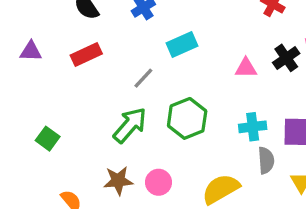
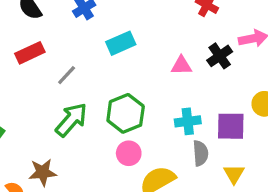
gray line: (143, 78) -> (67, 75), moved
brown star: (118, 181) -> (43, 172), moved
pink circle: (159, 182) -> (129, 153), moved

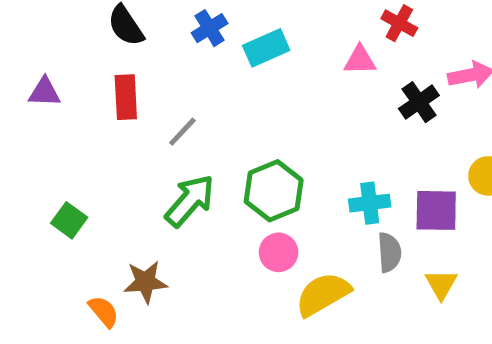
cyan rectangle: (121, 43) -> (266, 48), moved
red rectangle: (30, 53) -> (126, 97), turned -68
pink triangle: (181, 66) -> (360, 60), moved

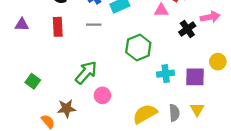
gray line: (182, 132) -> (94, 25), moved, turned 48
green hexagon: (274, 191) -> (138, 47), moved
pink circle: (279, 252) -> (102, 95), moved
gray semicircle: (389, 252) -> (174, 113), moved

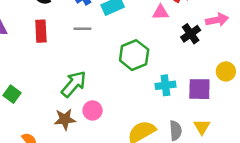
brown star: (66, 108) -> (65, 119), moved

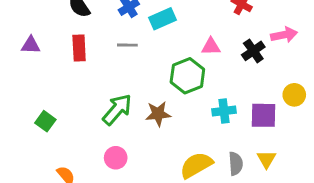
pink triangle: (160, 12) -> (211, 47), moved
pink circle: (93, 110) -> (116, 158), moved
brown star: (65, 119) -> (158, 114), moved

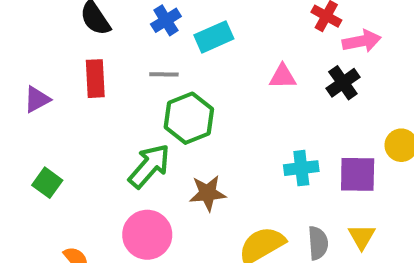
pink arrow: (284, 35) -> (362, 41), moved
purple triangle: (31, 45) -> (37, 99), moved, turned -30
green hexagon: (187, 76) -> (189, 118), moved
brown star: (158, 114) -> (208, 193), moved
pink circle: (116, 158) -> (147, 235), size x1.5

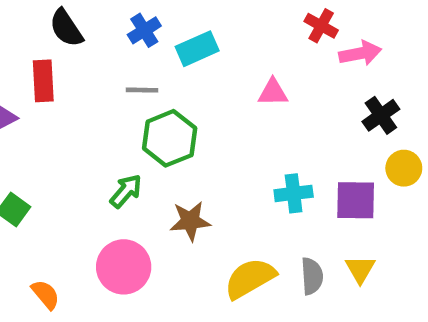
red rectangle: (95, 79) -> (43, 81), moved
black cross: (343, 83) -> (381, 115), moved
green arrow: (149, 166) -> (126, 191), size x0.7

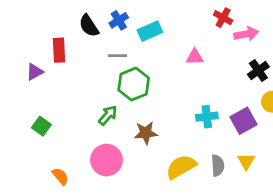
black semicircle: (66, 28) -> (89, 26), moved
purple square: (356, 200) -> (243, 121), turned -30

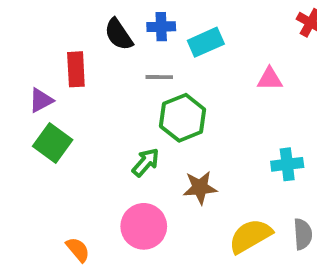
blue cross: (119, 20) -> (161, 27), turned 30
green square: (41, 126) -> (53, 143), moved, size x1.4

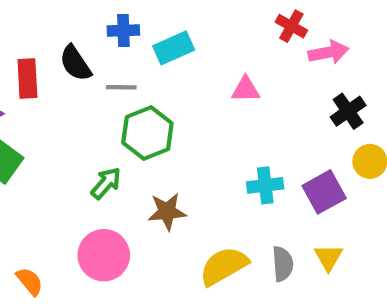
black semicircle: (119, 34) -> (75, 63), moved

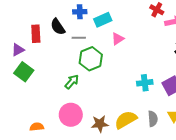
pink triangle: (246, 89) -> (118, 39), moved, turned -32
brown star: (167, 212) -> (100, 124), moved
orange semicircle: (30, 281) -> (37, 127), turned -56

